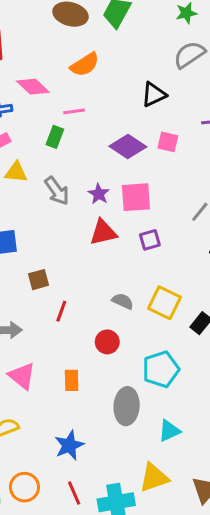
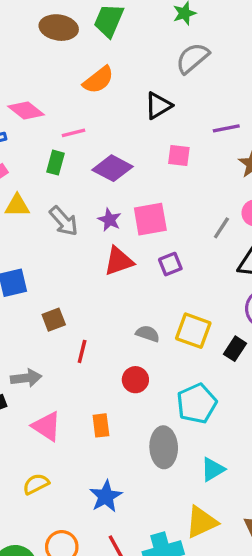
orange semicircle: (85, 65) -> (98, 80), moved
purple diamond: (128, 146) -> (113, 168), moved

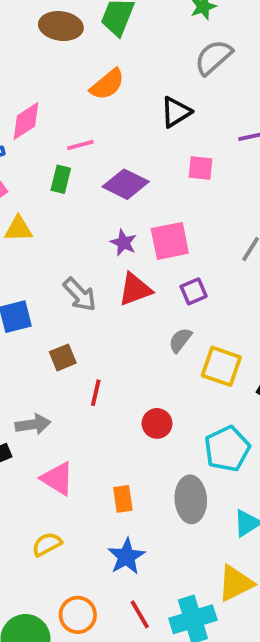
pink diamond: (26, 111) -> (26, 121), turned -69
gray arrow: (64, 221) -> (80, 295), moved
gray semicircle: (148, 334) -> (180, 340), moved, turned -70
orange rectangle: (101, 425) -> (123, 499), moved

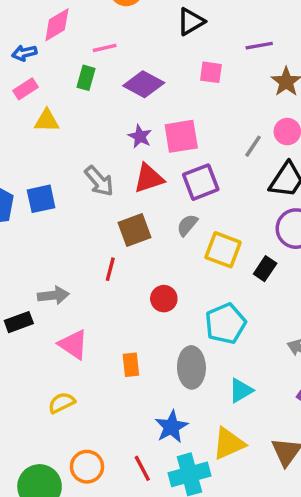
purple square: (194, 291) -> (201, 182), size x1.5
brown square: (63, 357) -> (135, 230), moved, size x1.4
blue star: (126, 556) -> (171, 427), moved

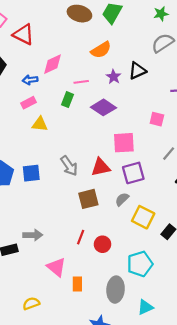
pink square: (211, 72) -> (157, 119), moved
purple star: (140, 136) -> (114, 77), moved
red line: (110, 269) -> (81, 237), moved
pink triangle: (73, 344) -> (56, 267), moved

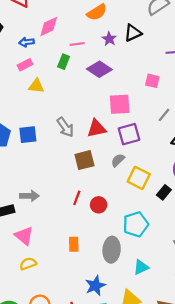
pink triangle: (56, 267) -> (24, 236), moved

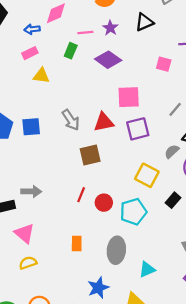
purple star: (109, 39) -> (110, 28), moved
pink square: (152, 81) -> (164, 64), moved
gray semicircle: (118, 160) -> (172, 151), moved
black rectangle: (164, 192) -> (173, 200), moved
cyan pentagon: (136, 224) -> (133, 212), moved

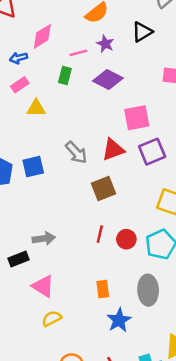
blue star: (98, 288) -> (119, 320), moved

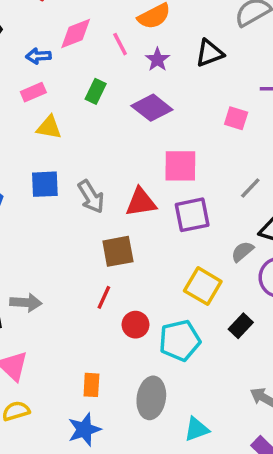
pink line: (78, 53) -> (120, 44), moved, turned 66
blue square: (33, 167) -> (45, 184), moved
red line: (100, 234) -> (104, 297), moved
blue star: (119, 320) -> (84, 430), moved

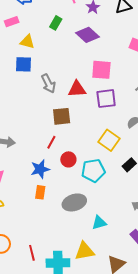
pink rectangle: (33, 92) -> (12, 22), moved
blue square: (45, 184) -> (24, 64), moved
gray ellipse: (151, 398) -> (74, 202), turned 60
blue star: (84, 430) -> (40, 169), moved

